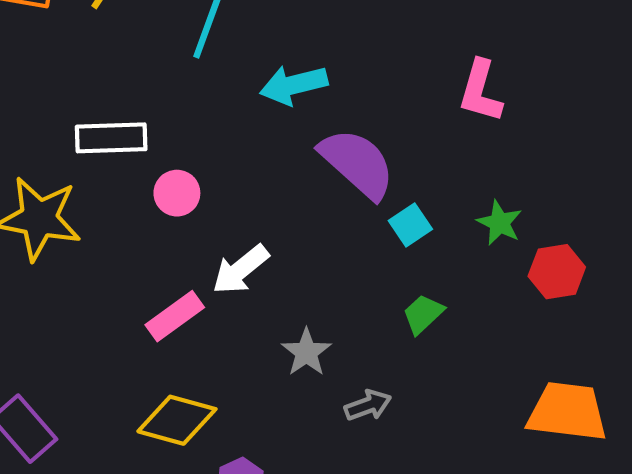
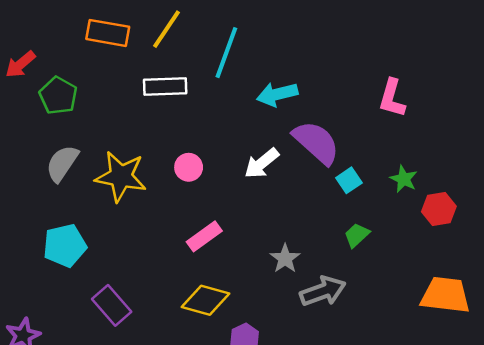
white rectangle: (111, 138) -> (165, 86), moved
pink circle: (177, 193) -> (189, 167), moved
white arrow: (241, 269) -> (262, 163), moved
gray arrow: (368, 405) -> (323, 291), size x1.6

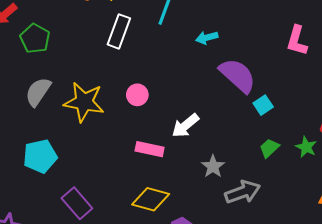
white rectangle: (165, 86) -> (119, 31), turned -68
cyan arrow: (277, 94) -> (207, 38), size x0.7
white arrow: (262, 163) -> (185, 126), moved
green star: (404, 179) -> (306, 147), moved
pink rectangle: (204, 236) -> (150, 149), turned 48

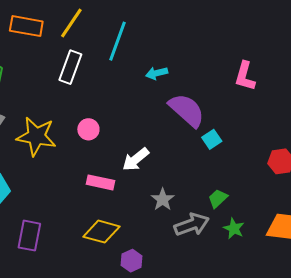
green star: (306, 147) -> (234, 229), moved
green trapezoid: (269, 148) -> (218, 198), moved
purple rectangle: (77, 203) -> (29, 236), turned 52

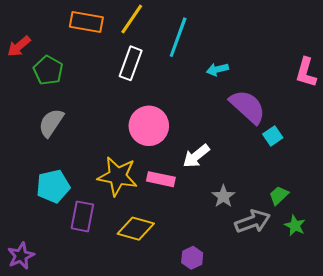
pink circle: (88, 129) -> (149, 126), size x1.8
yellow star: (36, 136) -> (118, 176), moved
yellow diamond: (102, 232) -> (136, 229), moved
purple rectangle: (29, 236) -> (82, 216), moved

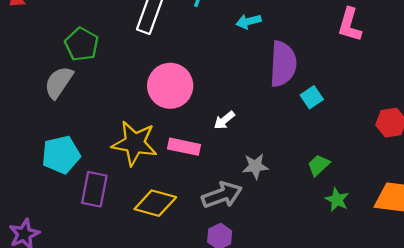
green pentagon: (48, 70) -> (82, 44), moved
purple semicircle: (248, 107) -> (283, 64), turned 51
white arrow: (196, 156) -> (224, 120), size x0.7
gray star: (223, 196) -> (255, 166), turned 30
gray arrow: (253, 222) -> (222, 195), moved

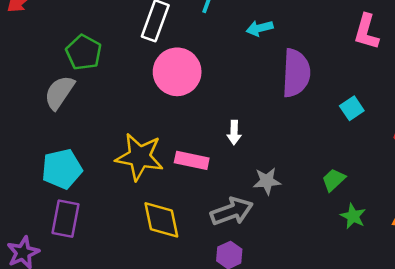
pink circle: (170, 86) -> (177, 72), moved
cyan square: (312, 97) -> (352, 108), moved
white arrow: (224, 120) -> (234, 132), turned -50
purple rectangle: (94, 189) -> (65, 219), moved
yellow diamond: (155, 203) -> (161, 220), turned 63

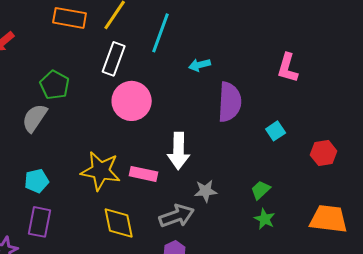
white arrow: (234, 132) -> (179, 151), size x1.8
cyan pentagon: (62, 169) -> (37, 181), size x0.7
green star: (353, 216) -> (265, 219), moved

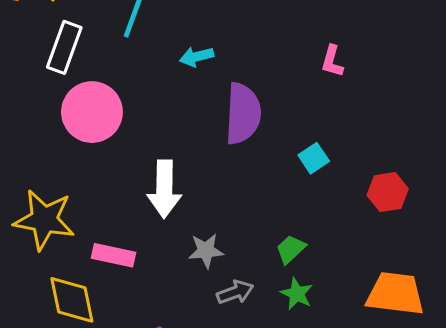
pink L-shape: (288, 68) -> (332, 61), size x0.7
pink rectangle: (144, 174) -> (114, 255), moved
gray arrow: (177, 216) -> (235, 292), moved, size x0.7

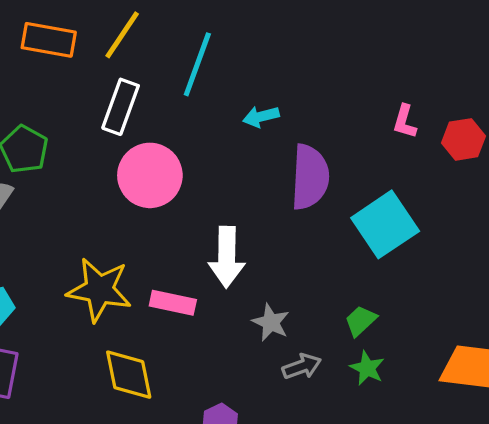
cyan square: (314, 158) -> (385, 224), size x2.0
red hexagon: (388, 192) -> (463, 139), moved
gray star: (206, 251) -> (271, 322), turned 30
pink rectangle: (114, 255) -> (173, 303), moved

